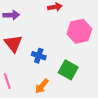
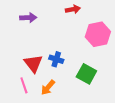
red triangle: (13, 43) -> (33, 63), moved
orange arrow: (42, 86) -> (48, 87), moved

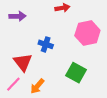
blue cross: (56, 59) -> (46, 44), moved
pink line: (24, 85) -> (13, 84), turned 63

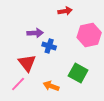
purple arrow: (18, 16) -> (35, 33), moved
orange arrow: (37, 86) -> (51, 86), moved, turned 70

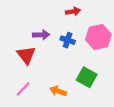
blue cross: (49, 46) -> (68, 40), moved
red triangle: (27, 63) -> (26, 55), moved

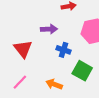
purple arrow: (41, 35) -> (49, 29), moved
blue cross: (68, 40) -> (63, 50), moved

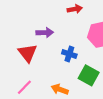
purple arrow: (49, 29) -> (45, 33), moved

